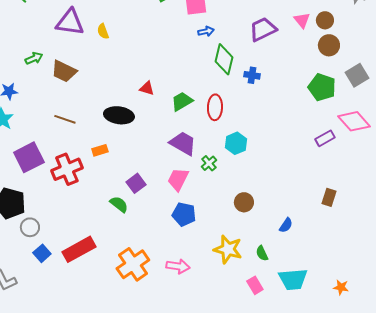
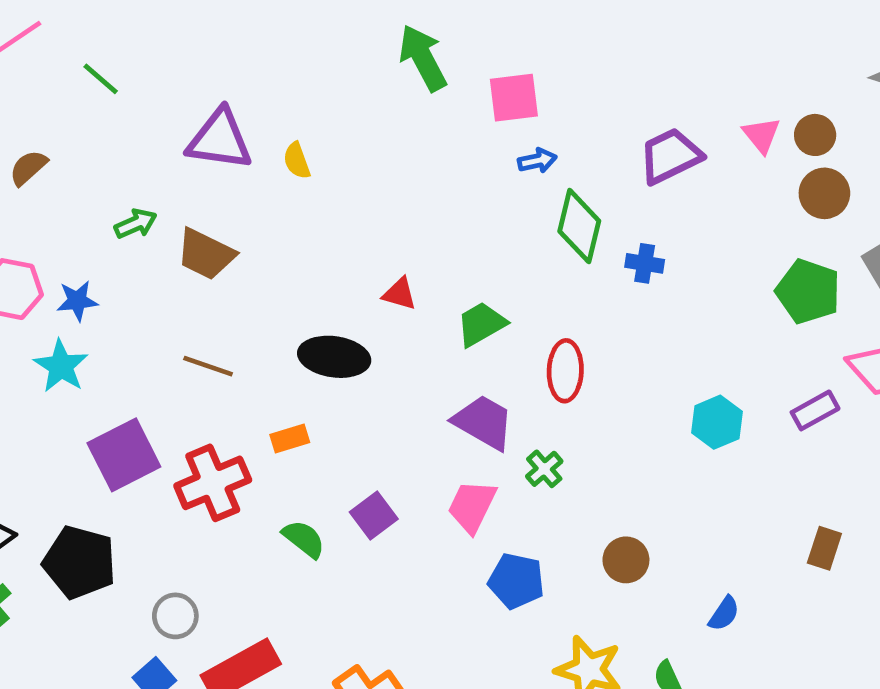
red ellipse: (215, 107) -> (565, 371), moved
cyan hexagon: (236, 143) -> (717, 422), moved
green semicircle: (119, 204) -> (304, 539), moved
blue pentagon: (184, 214) -> (516, 581), moved
gray circle: (30, 227) -> (175, 616), moved

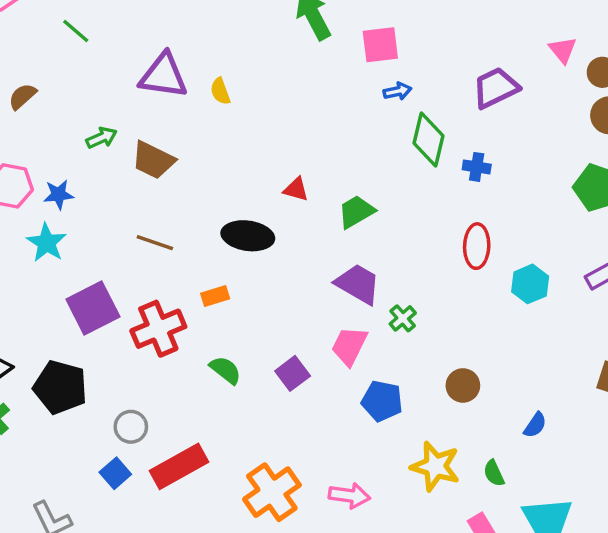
pink triangle: (761, 135) -> (563, 50), moved
red ellipse: (565, 371) -> (477, 246), moved
purple square: (374, 516) -> (293, 373), moved

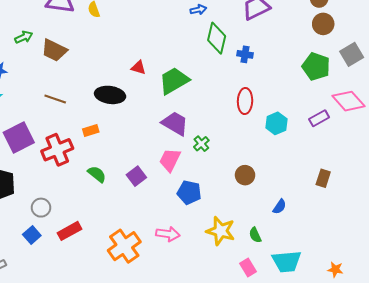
green trapezoid: (356, 212) -> (174, 81), size x1.4
brown circle: (463, 385) -> (245, 175), moved
red rectangle: (179, 466) -> (69, 231), size x0.7
pink arrow: (349, 496) -> (168, 234), moved

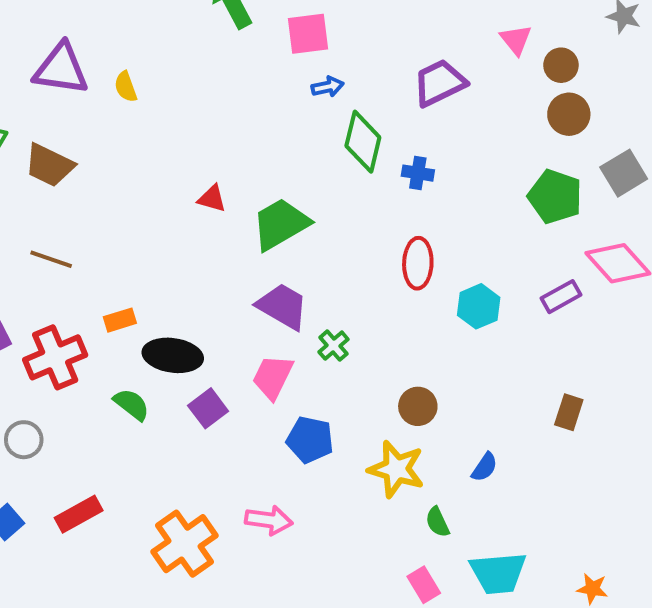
black ellipse: (110, 95) -> (173, 355), moved
gray circle: (41, 208) -> (24, 440), moved
yellow star: (221, 231) -> (396, 469), moved

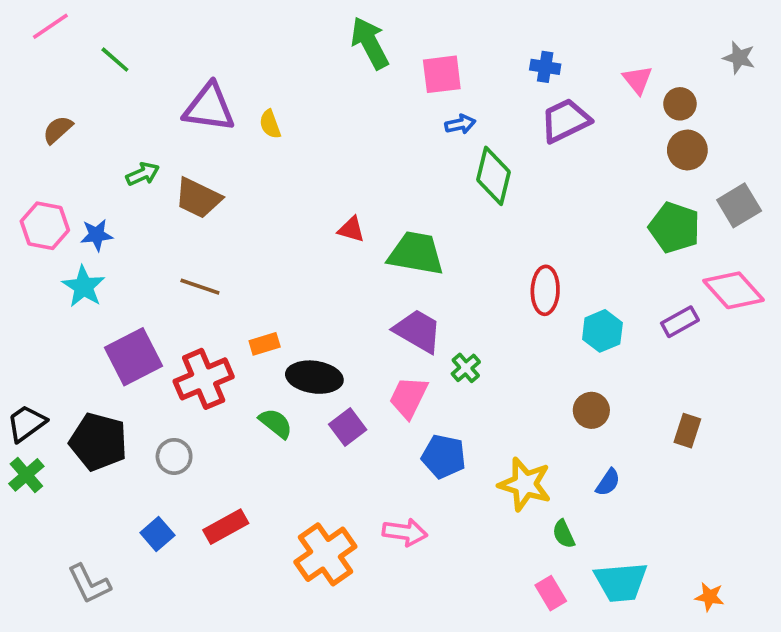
blue cross: (418, 173) -> (545, 67), moved
green trapezoid: (281, 224) -> (416, 253), turned 40
brown circle: (418, 406) -> (591, 410), moved

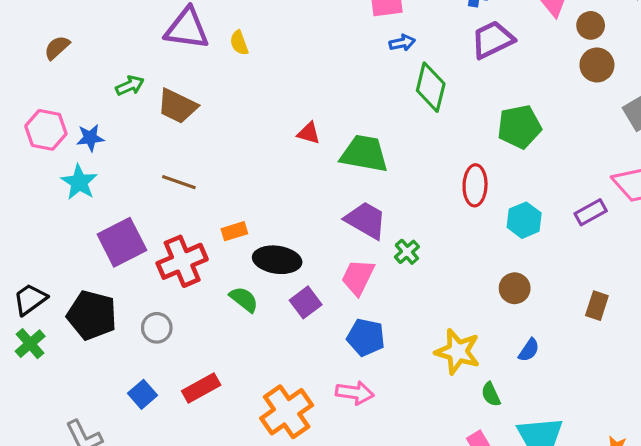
green pentagon: (674, 228) -> (519, 127), moved, turned -30
blue pentagon: (444, 456) -> (366, 337), moved

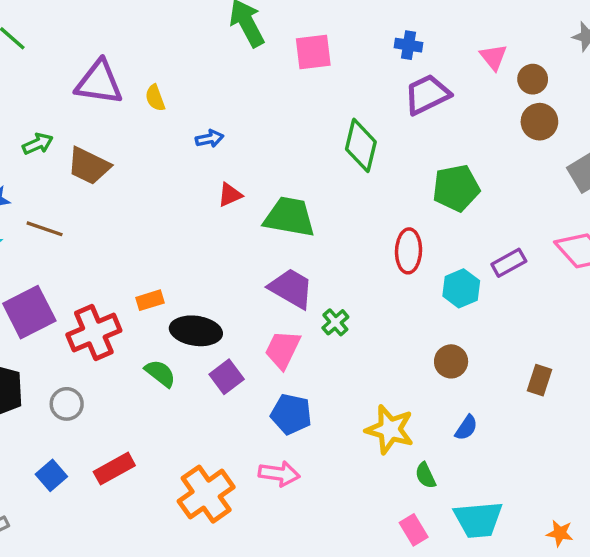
blue arrow: (402, 43) -> (210, 139), moved
red triangle: (309, 133) -> (230, 195), turned -40
brown line: (179, 182) -> (45, 229), moved
purple rectangle: (591, 212) -> (509, 263), moved

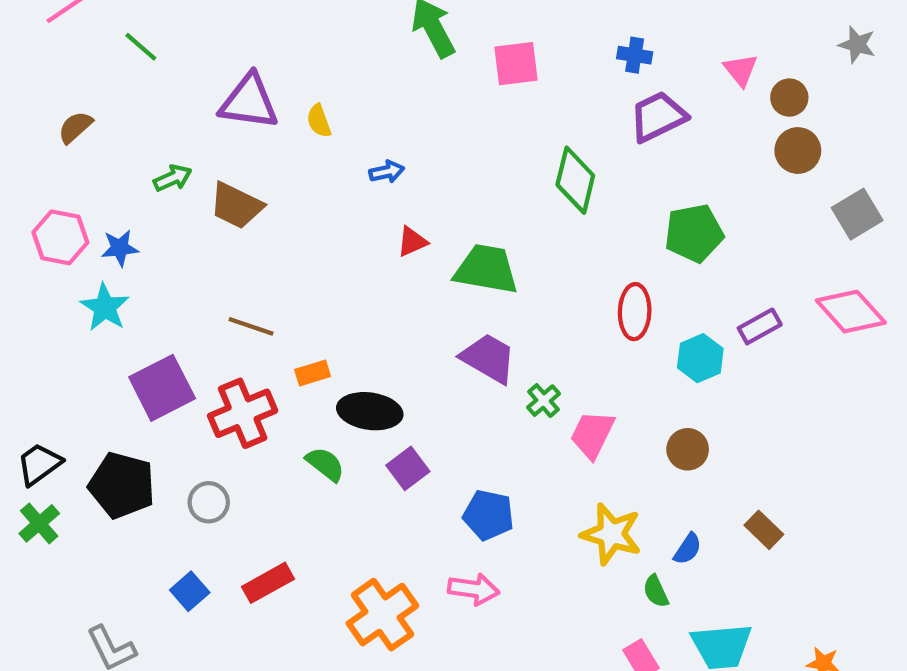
brown line: (45, 229) -> (251, 326), moved
pink trapezoid: (283, 350) -> (592, 434), moved
brown rectangle: (539, 380) -> (764, 530), moved, turned -64
blue semicircle: (466, 428) -> (688, 549), moved

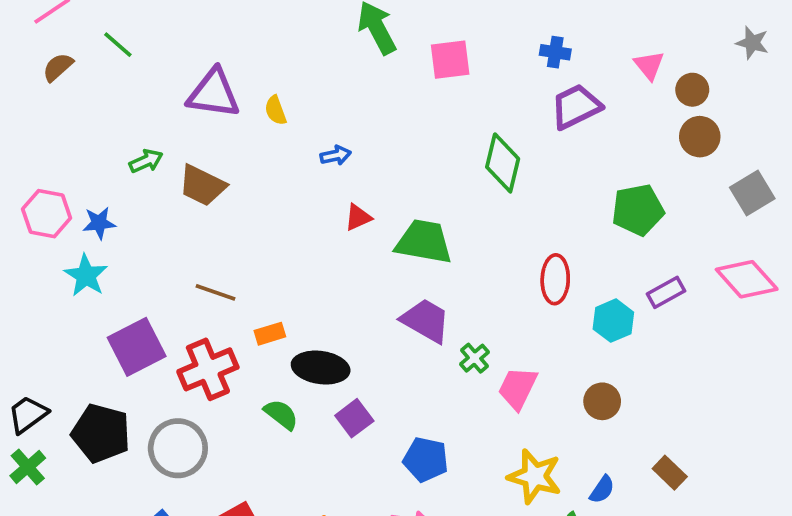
brown semicircle: (75, 127) -> (58, 67), moved
green pentagon: (694, 233) -> (638, 210), moved
gray circle: (209, 502) -> (178, 448), size x1.6

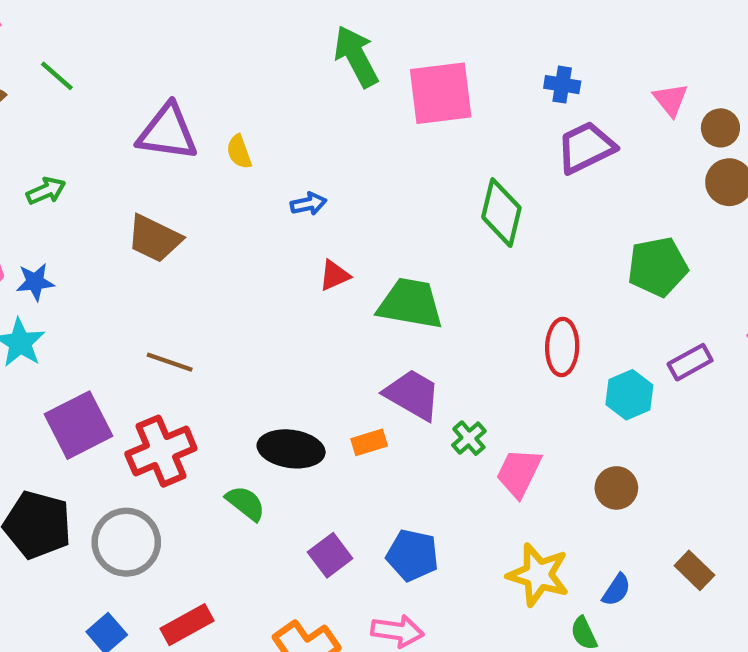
pink square: (450, 60) -> (441, 93), size x1.4
green arrow: (146, 161) -> (46, 191), moved
orange rectangle: (270, 334) -> (369, 442), moved
purple square: (354, 418) -> (330, 555), moved

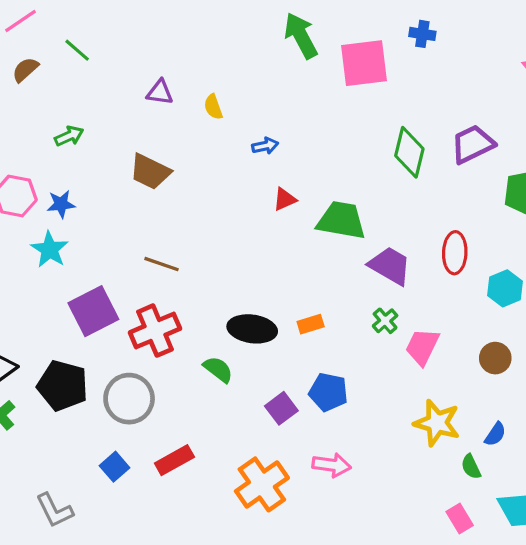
blue cross: (562, 85) -> (422, 34), moved
purple triangle: (167, 132) -> (160, 92), size x0.6
purple trapezoid: (586, 147) -> (473, 144), moved
purple trapezoid: (413, 395) -> (390, 266), moved
blue pentagon: (413, 555) -> (328, 392), moved

